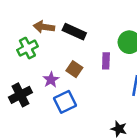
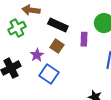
black rectangle: (74, 32) -> (58, 25), moved
blue square: (65, 102) -> (49, 74), turned -30

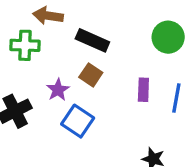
green cross: (17, 28) -> (25, 45), turned 30
purple rectangle: (84, 39) -> (143, 90), moved

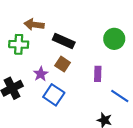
blue line: (176, 98) -> (120, 96), moved, turned -66

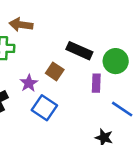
green circle: (114, 39) -> (116, 61), moved
black rectangle: (64, 41) -> (79, 51), moved

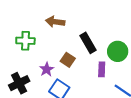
brown arrow: (21, 25) -> (55, 22), moved
black rectangle: (79, 51) -> (88, 43), turned 36

